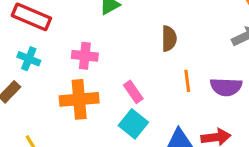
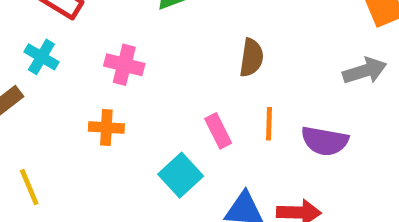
pink rectangle: (133, 92) -> (218, 131), moved
orange cross: (79, 99) -> (106, 127), size x0.6

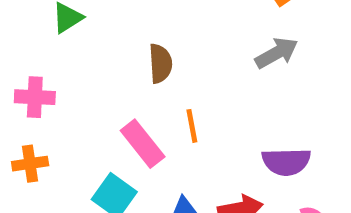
pink rectangle: (218, 131) -> (143, 144), size x1.4
purple semicircle: (325, 141) -> (286, 162), moved

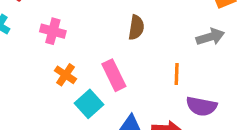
orange line: (192, 126) -> (177, 74), moved
orange cross: (30, 164) -> (65, 75), moved, turned 30

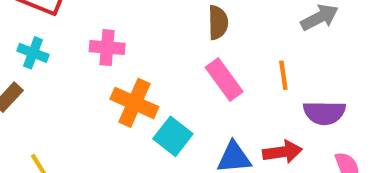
orange cross: (65, 75) -> (134, 103), size x1.5
pink rectangle: (114, 75) -> (224, 80), moved

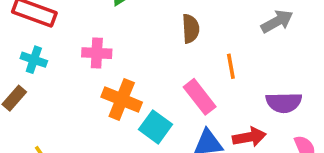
orange line: (283, 75) -> (231, 66), moved
pink rectangle: (224, 80) -> (200, 97), moved

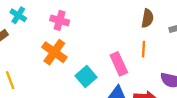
brown semicircle: (191, 29) -> (147, 18), moved
orange cross: (122, 100) -> (54, 52), moved

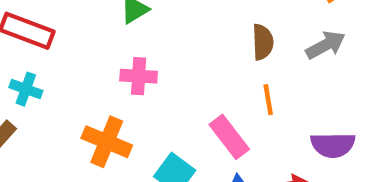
pink cross: (60, 20) -> (139, 76), moved

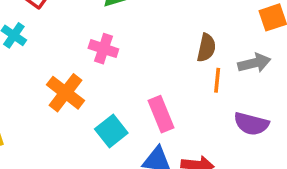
orange line: (268, 100) -> (217, 80), moved
purple semicircle: (333, 145) -> (251, 124), moved

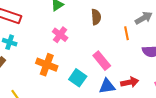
brown semicircle: (206, 48) -> (96, 17), moved
pink cross: (103, 49) -> (60, 35), turned 35

